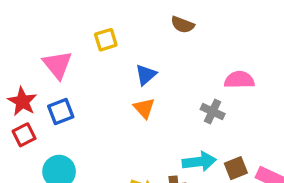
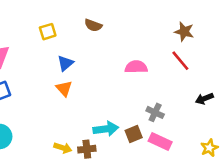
yellow square: (106, 40) -> (48, 32), moved
gray cross: (213, 111) -> (155, 112), moved

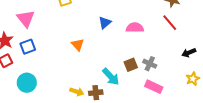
blue triangle: (65, 63) -> (105, 23), moved
cyan arrow: (106, 129) -> (111, 77), turned 54
brown square: (134, 134) -> (131, 65), moved
yellow star: (209, 148) -> (193, 79), moved

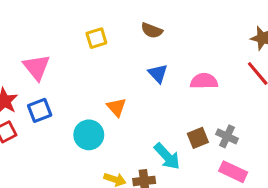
blue triangle: (105, 23) -> (158, 73), turned -32
cyan circle: (27, 83) -> (89, 135), moved

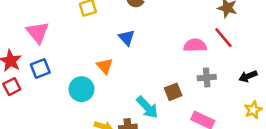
blue triangle: (158, 73) -> (127, 38), moved
pink semicircle: (204, 81) -> (195, 45), moved
gray cross: (227, 136) -> (207, 78), moved, turned -30

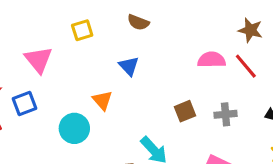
pink triangle: (38, 32) -> (38, 60), moved
pink semicircle: (195, 45) -> (212, 60), moved
brown square: (173, 92) -> (185, 111), moved

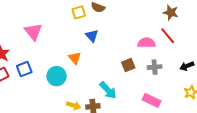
yellow square: (82, 30) -> (79, 12), moved
pink semicircle: (212, 60) -> (146, 43), moved
blue square: (24, 103) -> (24, 69), moved

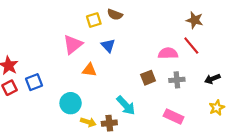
pink triangle: (33, 32) -> (73, 44), moved, turned 30
orange triangle: (75, 58) -> (89, 70), turned -40
cyan circle: (57, 76) -> (71, 103), moved

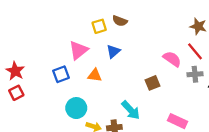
blue triangle: (108, 46) -> (113, 51), turned 32
pink semicircle: (168, 53) -> (172, 59), turned 36
gray cross: (177, 80) -> (195, 74), moved
blue square: (34, 82) -> (61, 74), moved

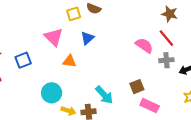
pink triangle: (78, 50) -> (54, 37), turned -36
blue square: (61, 74) -> (23, 60), moved
brown square: (152, 83) -> (137, 87), moved

